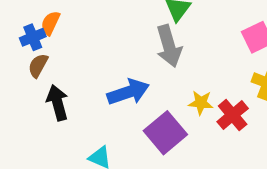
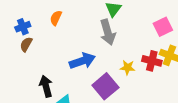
orange semicircle: (50, 23) -> (56, 18), moved
black arrow: (57, 103) -> (46, 86), moved
red cross: (233, 115) -> (152, 61), moved, turned -36

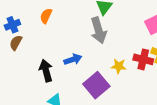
blue arrow: (82, 61) -> (73, 59), size x0.7
black arrow: (46, 86) -> (46, 71), moved

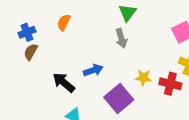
gray arrow: (99, 30) -> (121, 38), size x0.7
red cross: (143, 59) -> (170, 84), moved
black arrow: (46, 71) -> (64, 82), turned -35

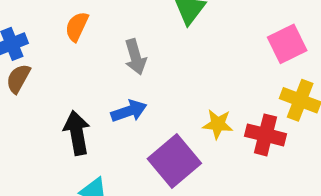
gray arrow: (121, 38) -> (135, 57), moved
black arrow: (64, 82) -> (77, 133), turned 40

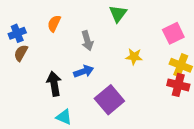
yellow star: (218, 124) -> (134, 57), moved
red cross: (265, 135) -> (178, 85), moved

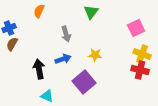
orange semicircle: (54, 23) -> (39, 11), moved
yellow star: (134, 57) -> (95, 55), moved

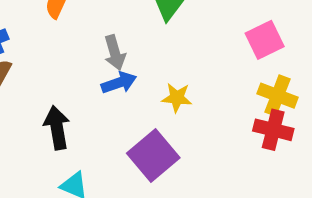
blue arrow: (63, 59) -> (119, 83), moved

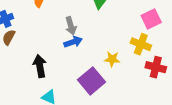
yellow cross: (277, 96) -> (141, 44), moved
yellow star: (177, 98) -> (112, 59), moved

